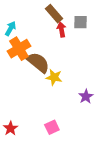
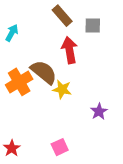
red arrow: (61, 30) -> (69, 50), moved, size x1.5
orange cross: (19, 49) -> (19, 82), moved

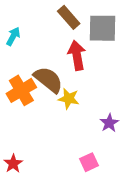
gray square: (93, 25) -> (103, 28), size x1.6
pink square: (60, 147) -> (89, 162), moved

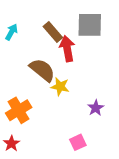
brown rectangle: (69, 17) -> (53, 32), moved
orange cross: (21, 90) -> (19, 110), moved

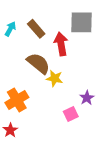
brown rectangle: (53, 32) -> (36, 29), moved
pink square: (78, 142) -> (71, 114), moved

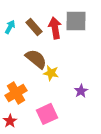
red arrow: (61, 44) -> (55, 28), moved
pink square: (71, 114) -> (47, 114), moved, size x1.5

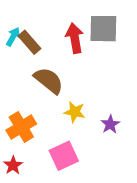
brown rectangle: (34, 27) -> (30, 42), moved
yellow star: (51, 73) -> (75, 112), moved

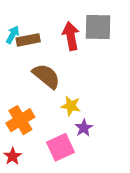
brown rectangle: (30, 42) -> (28, 40), turned -60
purple star: (110, 124) -> (84, 128), moved

